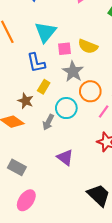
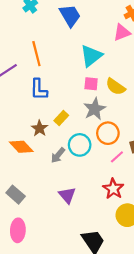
cyan triangle: (45, 32) -> (91, 56), moved
blue L-shape: (36, 63) -> (39, 89), moved
pink ellipse: (26, 200) -> (18, 230), turned -45

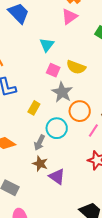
cyan triangle: (91, 56) -> (47, 45), size x0.7
pink square: (91, 84) -> (53, 70), turned 32
brown star: (40, 128) -> (40, 164), moved

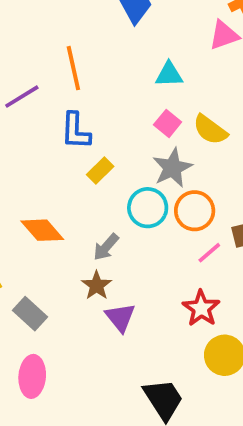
cyan triangle: (47, 45) -> (169, 74), turned 35
yellow rectangle: (34, 108) -> (100, 170), moved
cyan circle: (57, 128) -> (148, 208), moved

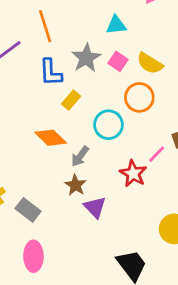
gray star: (172, 168) -> (86, 58), moved
orange circle: (195, 211) -> (139, 97), moved
orange diamond: (42, 230) -> (51, 138), moved
red star: (201, 308) -> (133, 174), moved

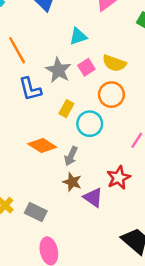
pink square: (118, 61) -> (86, 67), turned 35
yellow rectangle: (71, 100) -> (66, 109), moved
red star: (133, 174) -> (119, 178), moved, turned 30

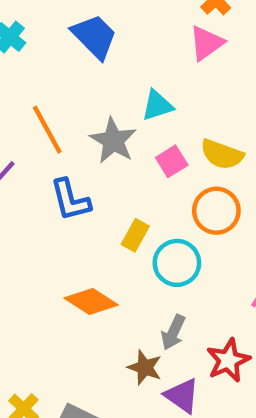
gray star: (58, 70) -> (113, 141), moved
gray arrow: (71, 156) -> (173, 332), moved

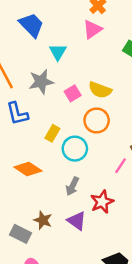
cyan triangle: (157, 106) -> (58, 52), moved, turned -42
gray star: (113, 141) -> (41, 82), turned 30
brown star: (145, 367) -> (43, 220), moved

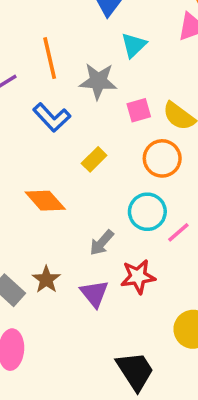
blue L-shape: (17, 114) -> (52, 117), turned -45
cyan circle: (75, 149) -> (147, 212), moved

